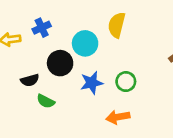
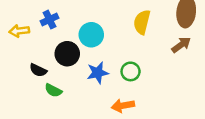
yellow semicircle: (117, 25) -> (142, 22), moved
black semicircle: (30, 80) -> (38, 70), turned 42

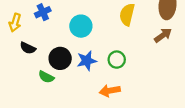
yellow arrow: (19, 31) -> (15, 23), turned -66
black circle: (67, 54) -> (60, 58), moved
black semicircle: (38, 70) -> (28, 48), moved

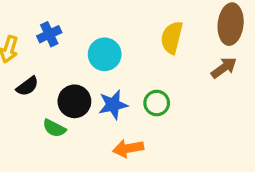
black semicircle: (28, 48) -> (27, 86), turned -63
orange arrow: (110, 91) -> (128, 148), moved

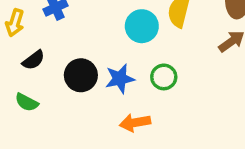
cyan circle: (105, 54) -> (142, 26), moved
green semicircle: (54, 128) -> (27, 102), moved

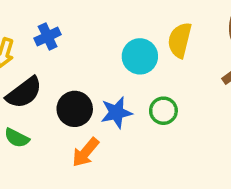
black semicircle: (33, 60) -> (24, 93), size x1.5
orange arrow: (135, 123) -> (86, 152), moved, turned -40

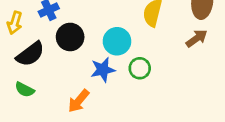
cyan circle: (140, 56) -> (117, 41), moved
black circle: (75, 109) -> (70, 37), moved

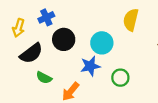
green circle: (140, 68) -> (120, 78), moved
green semicircle: (25, 90) -> (44, 78), moved

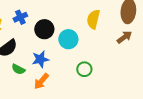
black circle: (64, 39) -> (44, 29), moved
blue star: (90, 66) -> (40, 59), moved

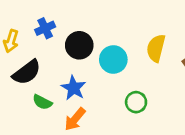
yellow semicircle: (93, 19) -> (156, 48), moved
blue star: (40, 59) -> (74, 88), turned -30

